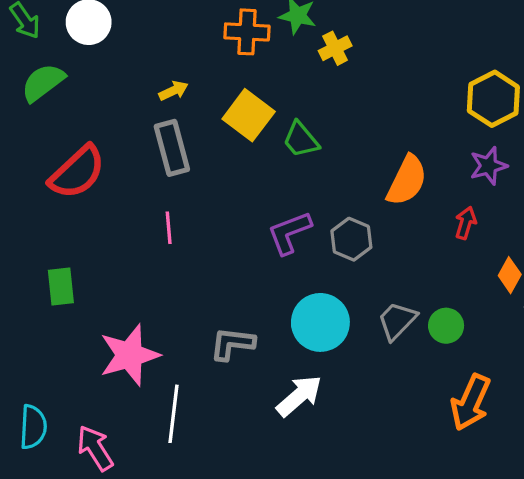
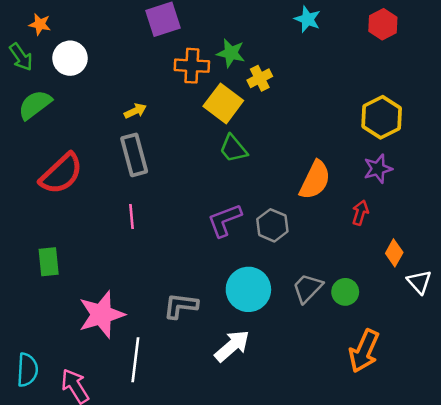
yellow square: (249, 115) -> (223, 103), moved

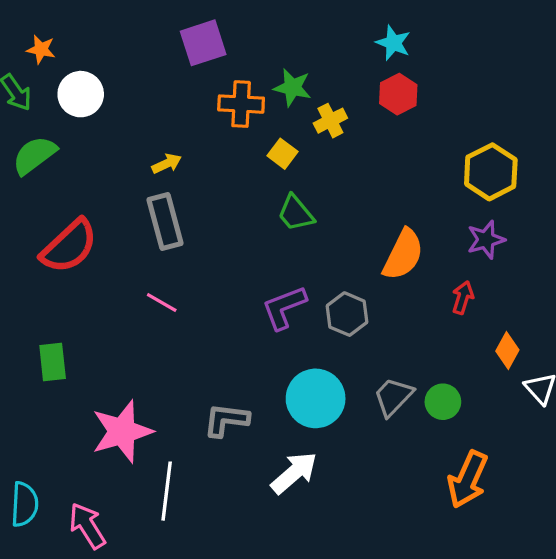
red hexagon: (383, 24) -> (398, 94), moved
yellow square: (223, 103) -> (282, 154), size x0.6
pink line: (132, 216) -> (162, 302), turned -55

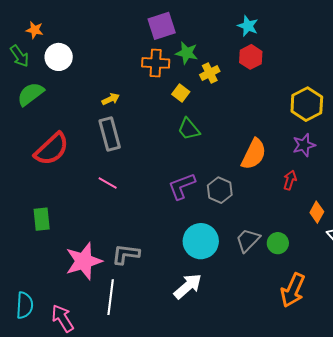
purple square: (203, 43) -> (162, 26), moved
gray L-shape: (226, 420) -> (126, 254), moved

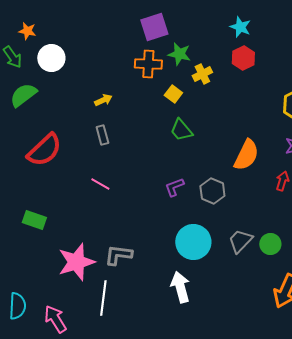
gray rectangle: (110, 134) -> (102, 135), size x0.6
purple L-shape: (182, 186) -> (174, 187), size x0.7
green rectangle: (42, 219) -> (34, 220), turned -65
white arrow: (188, 286) -> (180, 287), turned -64

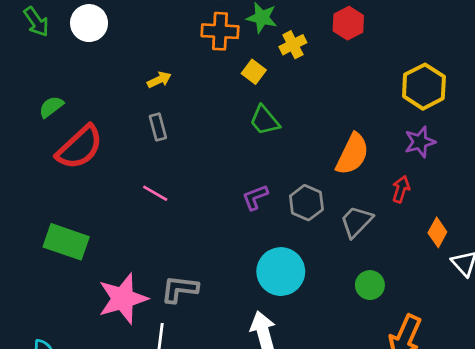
green semicircle: (23, 95) -> (51, 107), moved, size x0.7
green rectangle: (34, 220) -> (66, 242), size x1.4
gray trapezoid: (240, 241) -> (356, 222), moved
green circle: (270, 244) -> (370, 285), moved

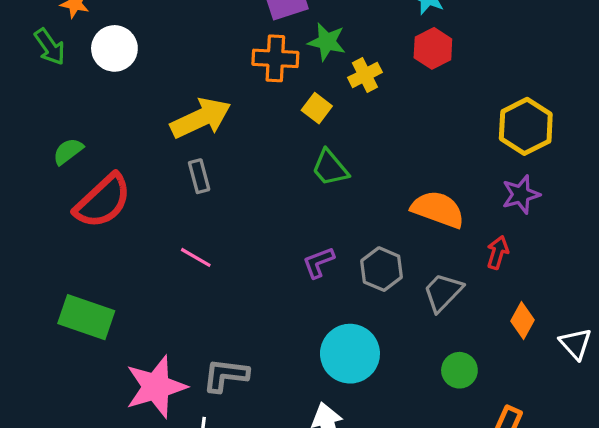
yellow arrow: (159, 80) -> (201, 118), size x2.0
orange semicircle: (352, 154) -> (438, 209), turned -96
orange diamond: (437, 232) -> (522, 320), moved

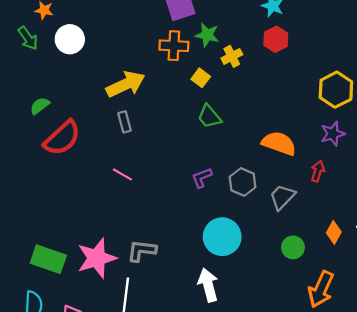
green rectangle: (86, 317) -> (48, 259), moved
orange diamond: (522, 320) -> (334, 232), moved

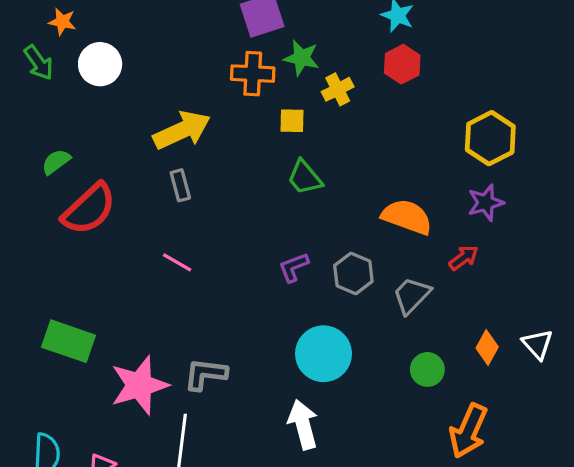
yellow square: (201, 78) -> (292, 121), turned -36
red arrow: (318, 171) -> (464, 258), turned 36
green rectangle: (48, 259) -> (69, 341), moved

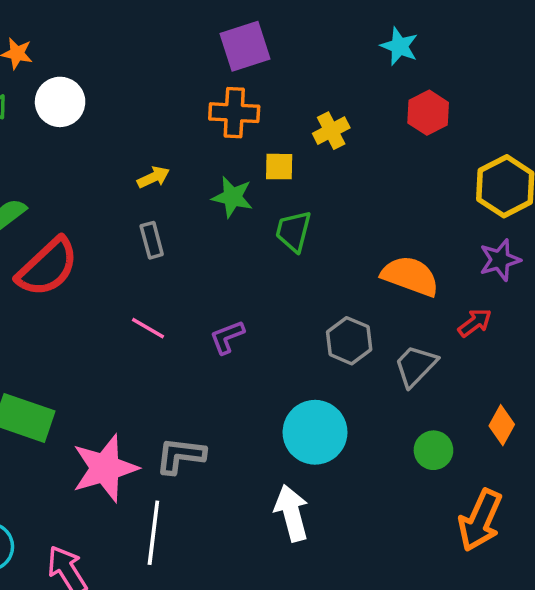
green star: (301, 58) -> (232, 197), moved
red hexagon: (402, 64) -> (428, 113), moved
yellow arrow: (182, 130) -> (153, 177), size x0.5
green trapezoid: (305, 177) -> (293, 231), turned 54
purple L-shape: (294, 267) -> (227, 337), moved

